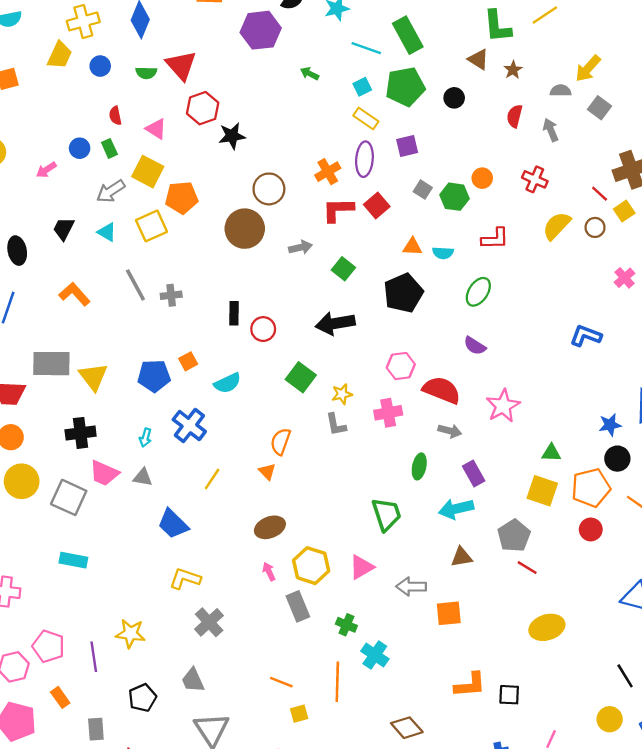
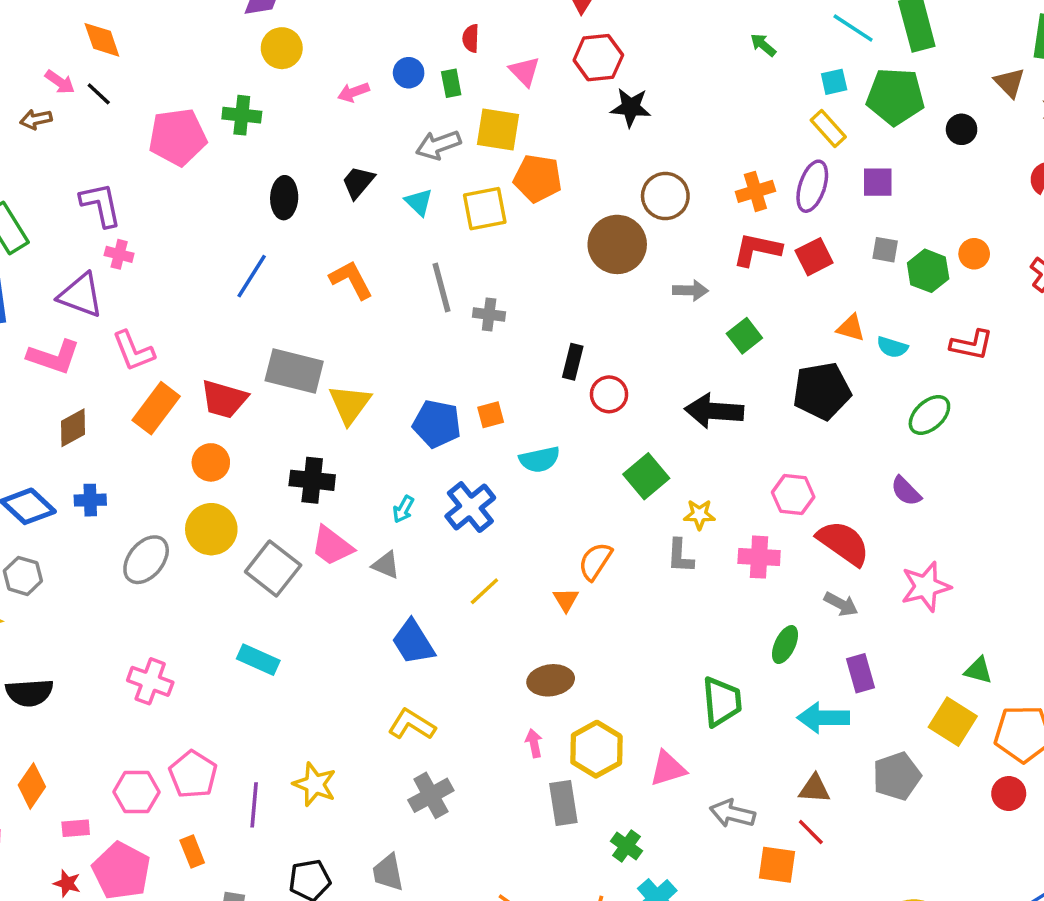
yellow square: (148, 172) -> (498, 130), turned -32
gray square: (423, 190) -> (885, 250), turned -36
red line: (527, 568) -> (811, 832), moved

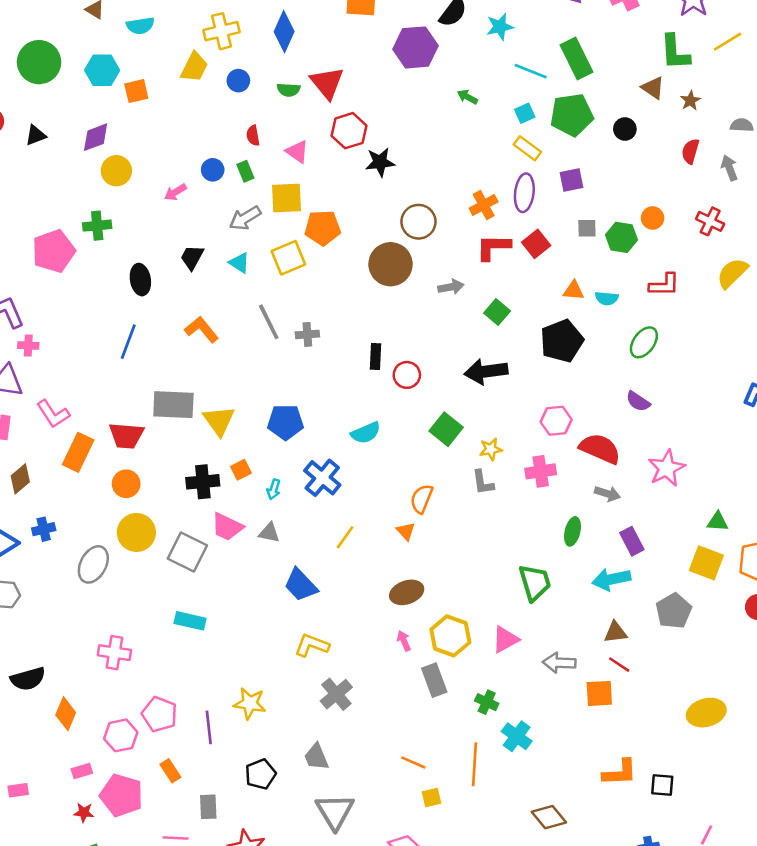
orange square: (491, 415) -> (241, 470), moved
orange diamond: (32, 786) -> (66, 714), moved

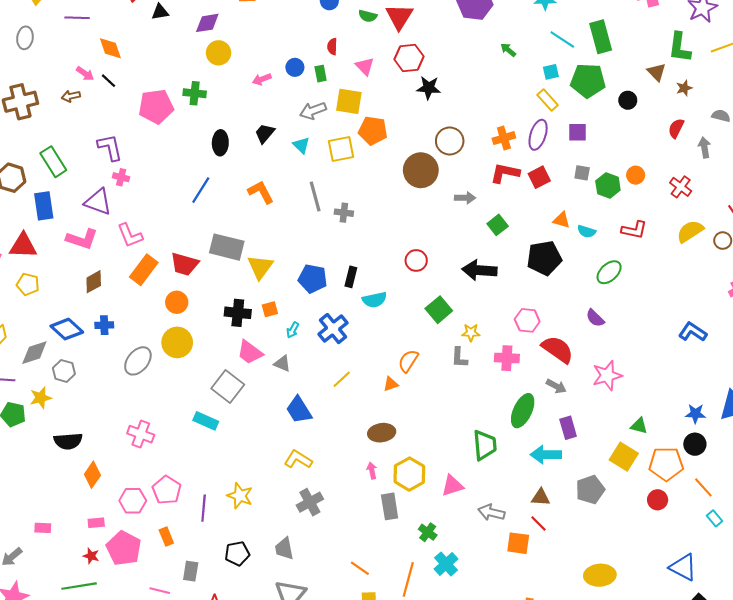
black rectangle: (375, 357) -> (351, 277), moved
orange triangle: (406, 531) -> (391, 384), turned 42
green ellipse: (573, 531) -> (523, 411), size x1.5
gray square: (187, 552) -> (228, 387), moved

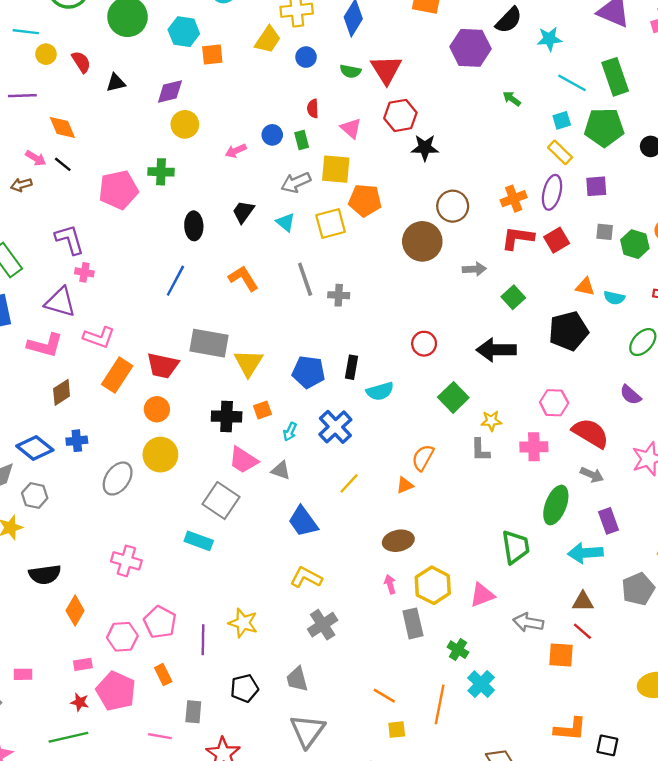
pink L-shape: (130, 235) -> (99, 337), turned -44

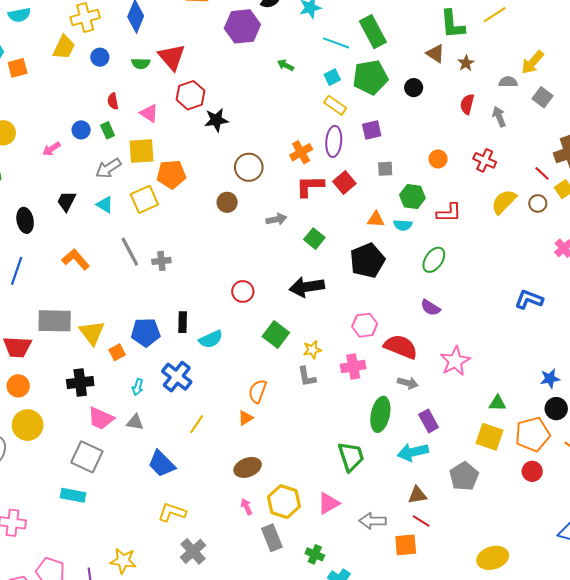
brown circle: (422, 241) -> (227, 202), size x0.6
green hexagon: (635, 244) -> (412, 197), moved
orange square: (263, 410) -> (117, 352), moved

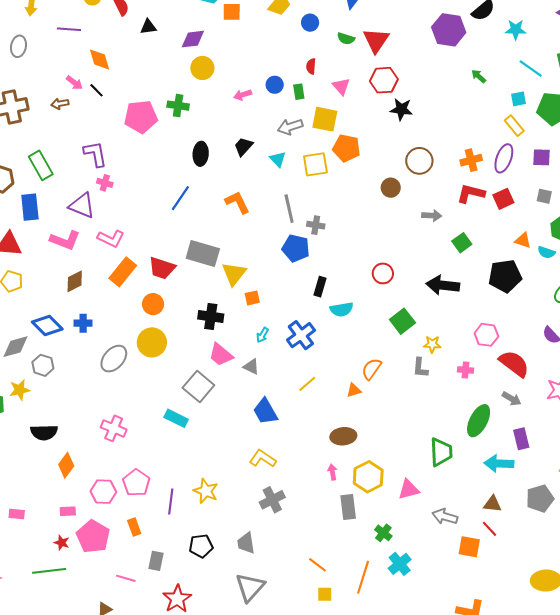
blue pentagon: (146, 332) -> (296, 248), moved
pink cross: (353, 367) -> (466, 370), size x0.7

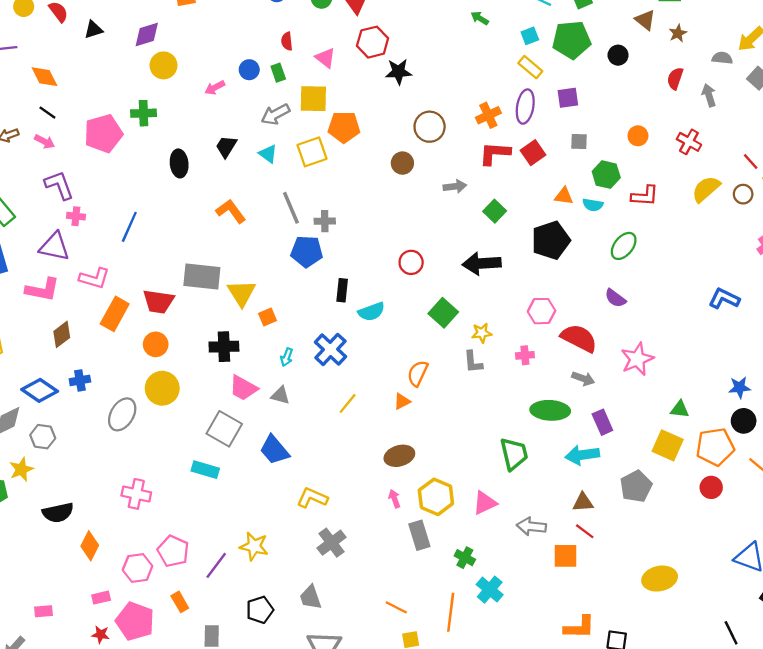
pink arrow: (74, 83) -> (45, 142), moved
blue line: (180, 198) -> (129, 227), moved
blue trapezoid: (265, 411) -> (274, 450), moved
green ellipse: (479, 421) -> (550, 410), turned 76
purple line: (171, 501) -> (216, 565), turned 40

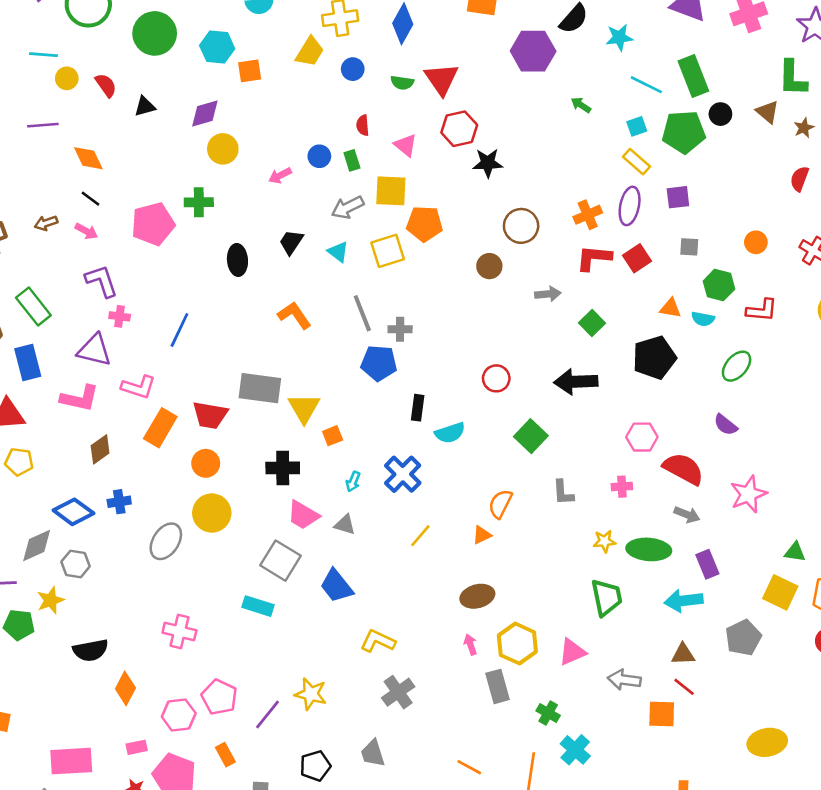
black circle: (618, 55) -> (720, 114), moved
yellow star: (482, 333) -> (604, 541), moved
pink rectangle: (43, 611) -> (71, 761), size x2.0

